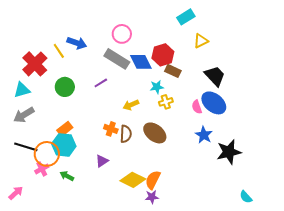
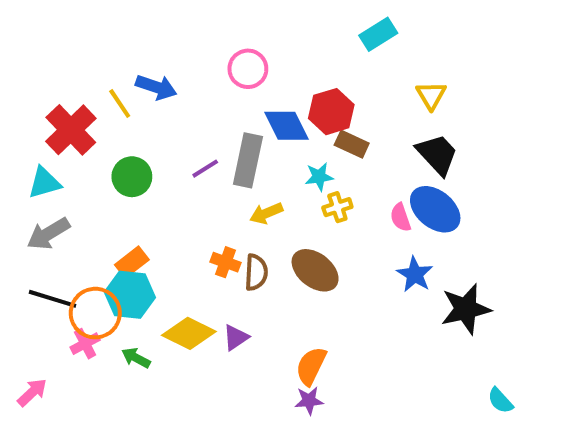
yellow triangle: (201, 41) -> (431, 95), moved, turned -35
gray rectangle: (117, 59) -> (248, 160), moved, turned 70
purple triangle: (102, 161) -> (236, 337), moved
yellow diamond: (133, 180) -> (189, 333), moved

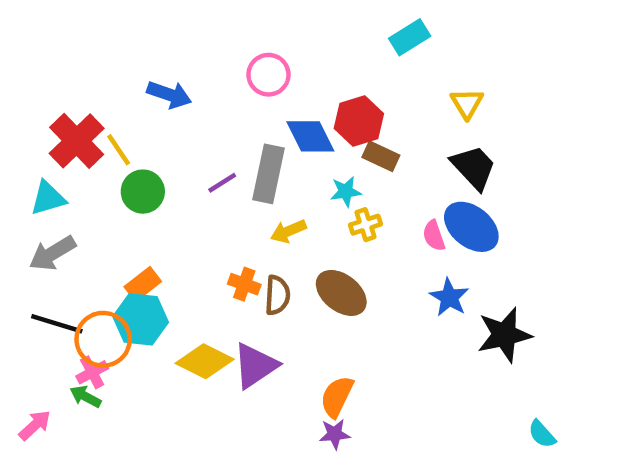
yellow line: (120, 103) -> (119, 150), moved
purple triangle: (236, 337) -> (255, 366), size x1.6
green arrow: (136, 358) -> (85, 397), moved

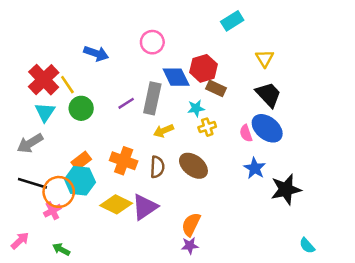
cyan triangle: (48, 198) -> (45, 112), moved, turned -40
orange cross: (244, 284) -> (124, 161), moved, size x1.5
green arrow: (85, 397) -> (61, 249), moved

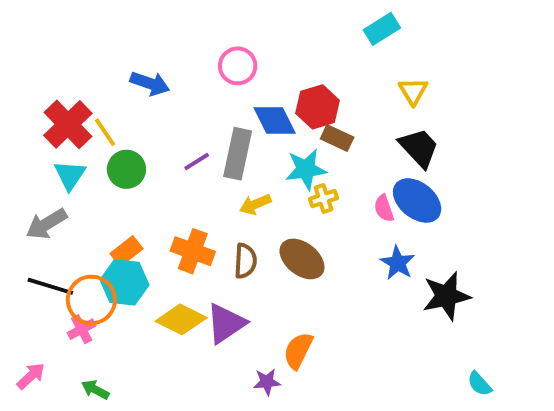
cyan rectangle: (232, 21) -> (382, 29), moved
cyan star: (196, 108) -> (306, 169), size x1.5
purple star: (190, 246) -> (267, 382), moved

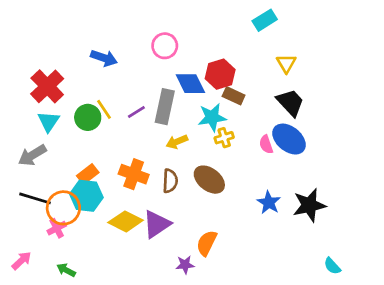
yellow line: (105, 132) -> (104, 109), moved
blue star: (398, 263) -> (269, 203), moved

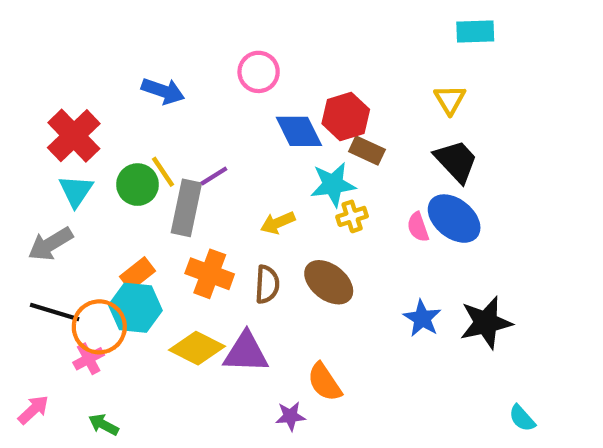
cyan rectangle: (265, 20) -> (475, 32), moved, turned 30
gray rectangle: (165, 107) -> (186, 208), moved
purple triangle: (157, 224) -> (246, 352), turned 36
orange semicircle: (207, 243) -> (324, 382), turned -60

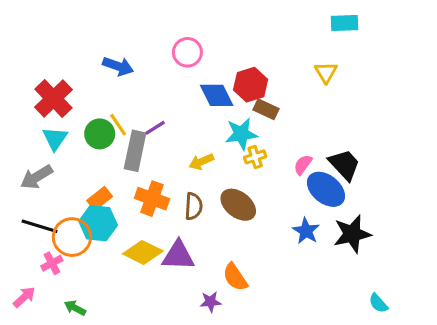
black trapezoid: (456, 161) -> (344, 165), moved
blue ellipse: (454, 219) -> (326, 189), moved
pink semicircle: (418, 227) -> (303, 165), turned 55
pink cross: (89, 359) -> (52, 263), moved

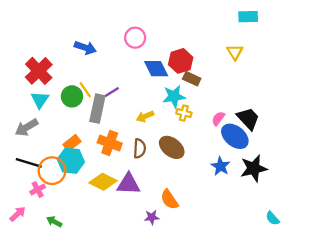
yellow cross: (255, 157) -> (184, 113), turned 32

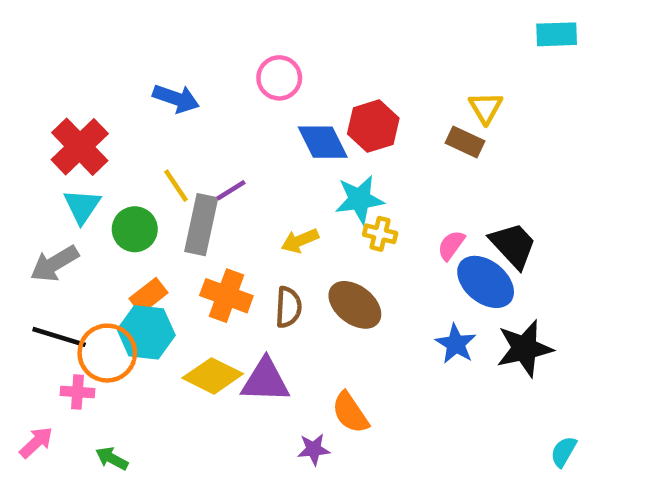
cyan rectangle: (248, 17) -> (557, 34), moved
brown rectangle: (192, 79) -> (465, 142), moved
green circle: (72, 96) -> (135, 229), moved
pink cross: (38, 189) -> (77, 392), turned 32
cyan semicircle: (273, 218) -> (564, 452), turned 72

